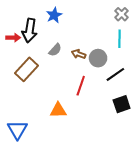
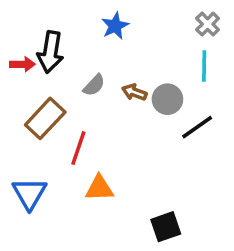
blue star: (54, 15) -> (115, 26), moved
red line: (81, 86) -> (78, 148), moved
black square: (122, 104) -> (166, 227), moved
blue triangle: (17, 130) -> (29, 193), moved

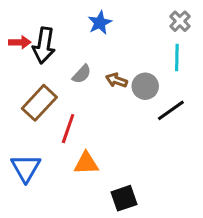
red arrow: (23, 64) -> (20, 42), moved
black square: (166, 227) -> (124, 198), moved

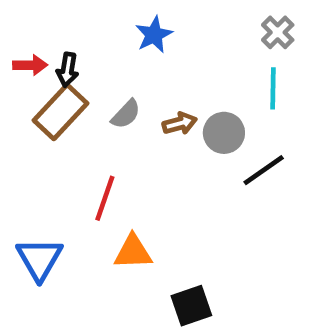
black arrow: (44, 45) -> (68, 70), size x0.6
brown arrow: (116, 80) -> (180, 123), turned 145
brown rectangle: (39, 103) -> (61, 112), moved

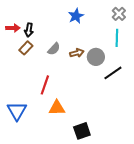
blue star: (154, 35) -> (76, 16), moved
brown rectangle: (61, 112) -> (26, 48), size x0.6

